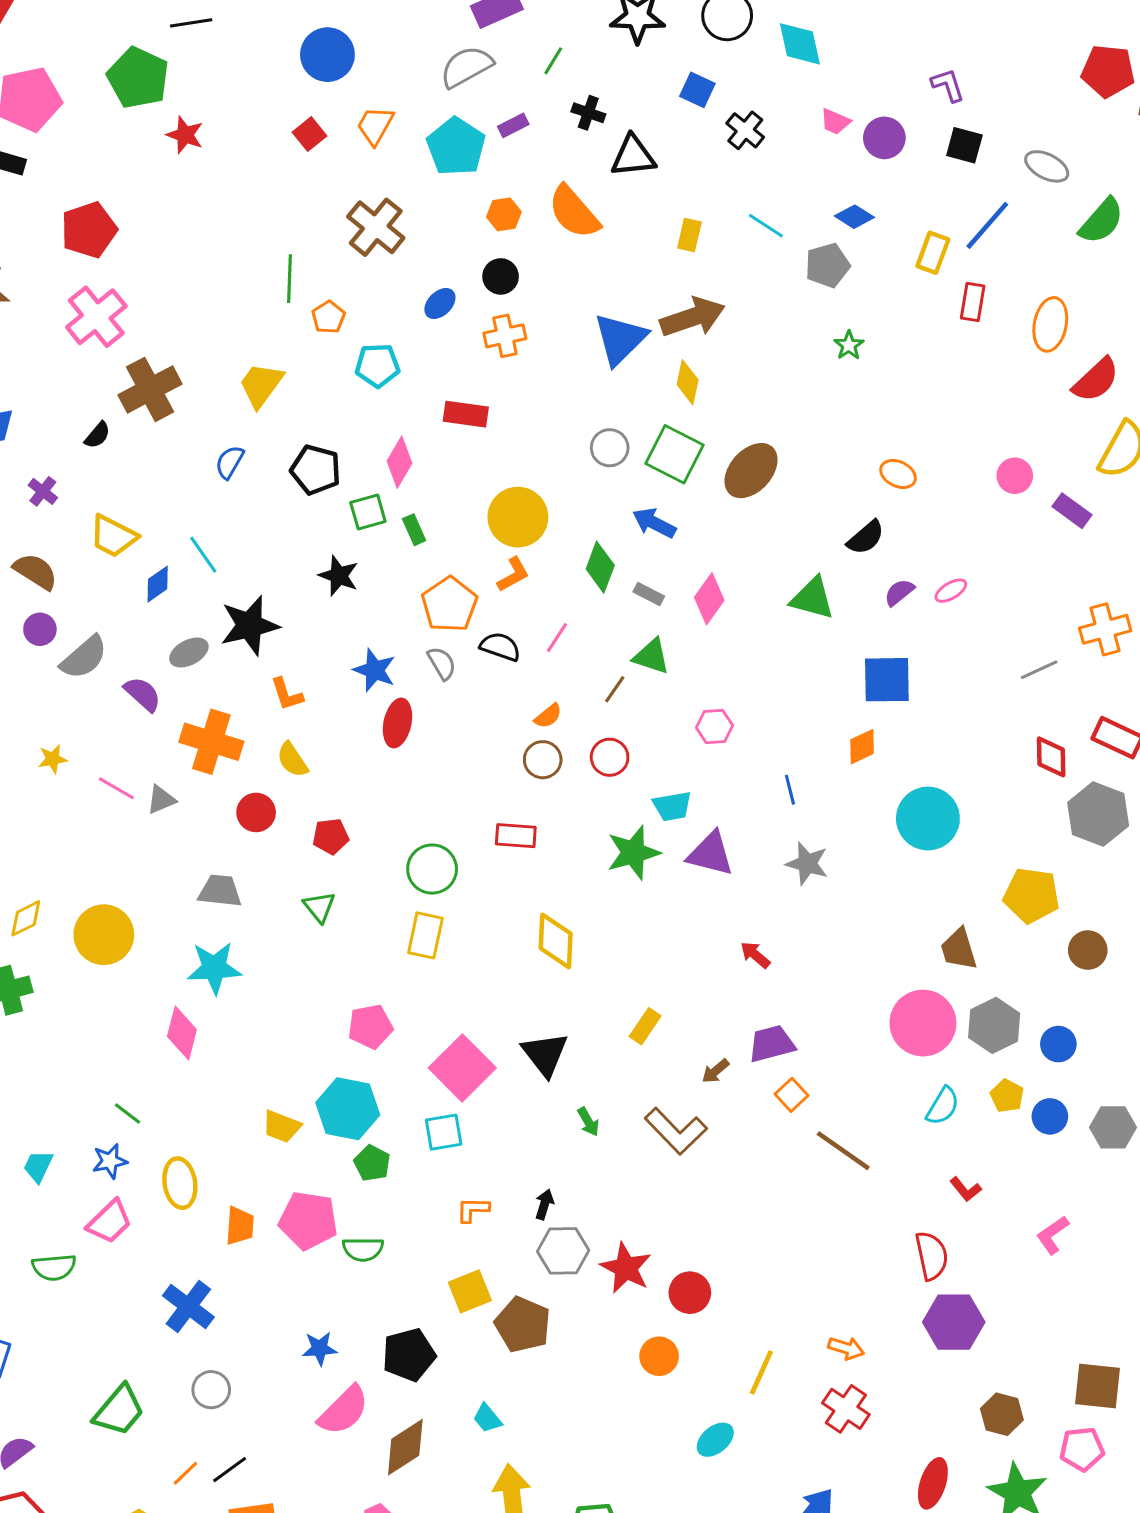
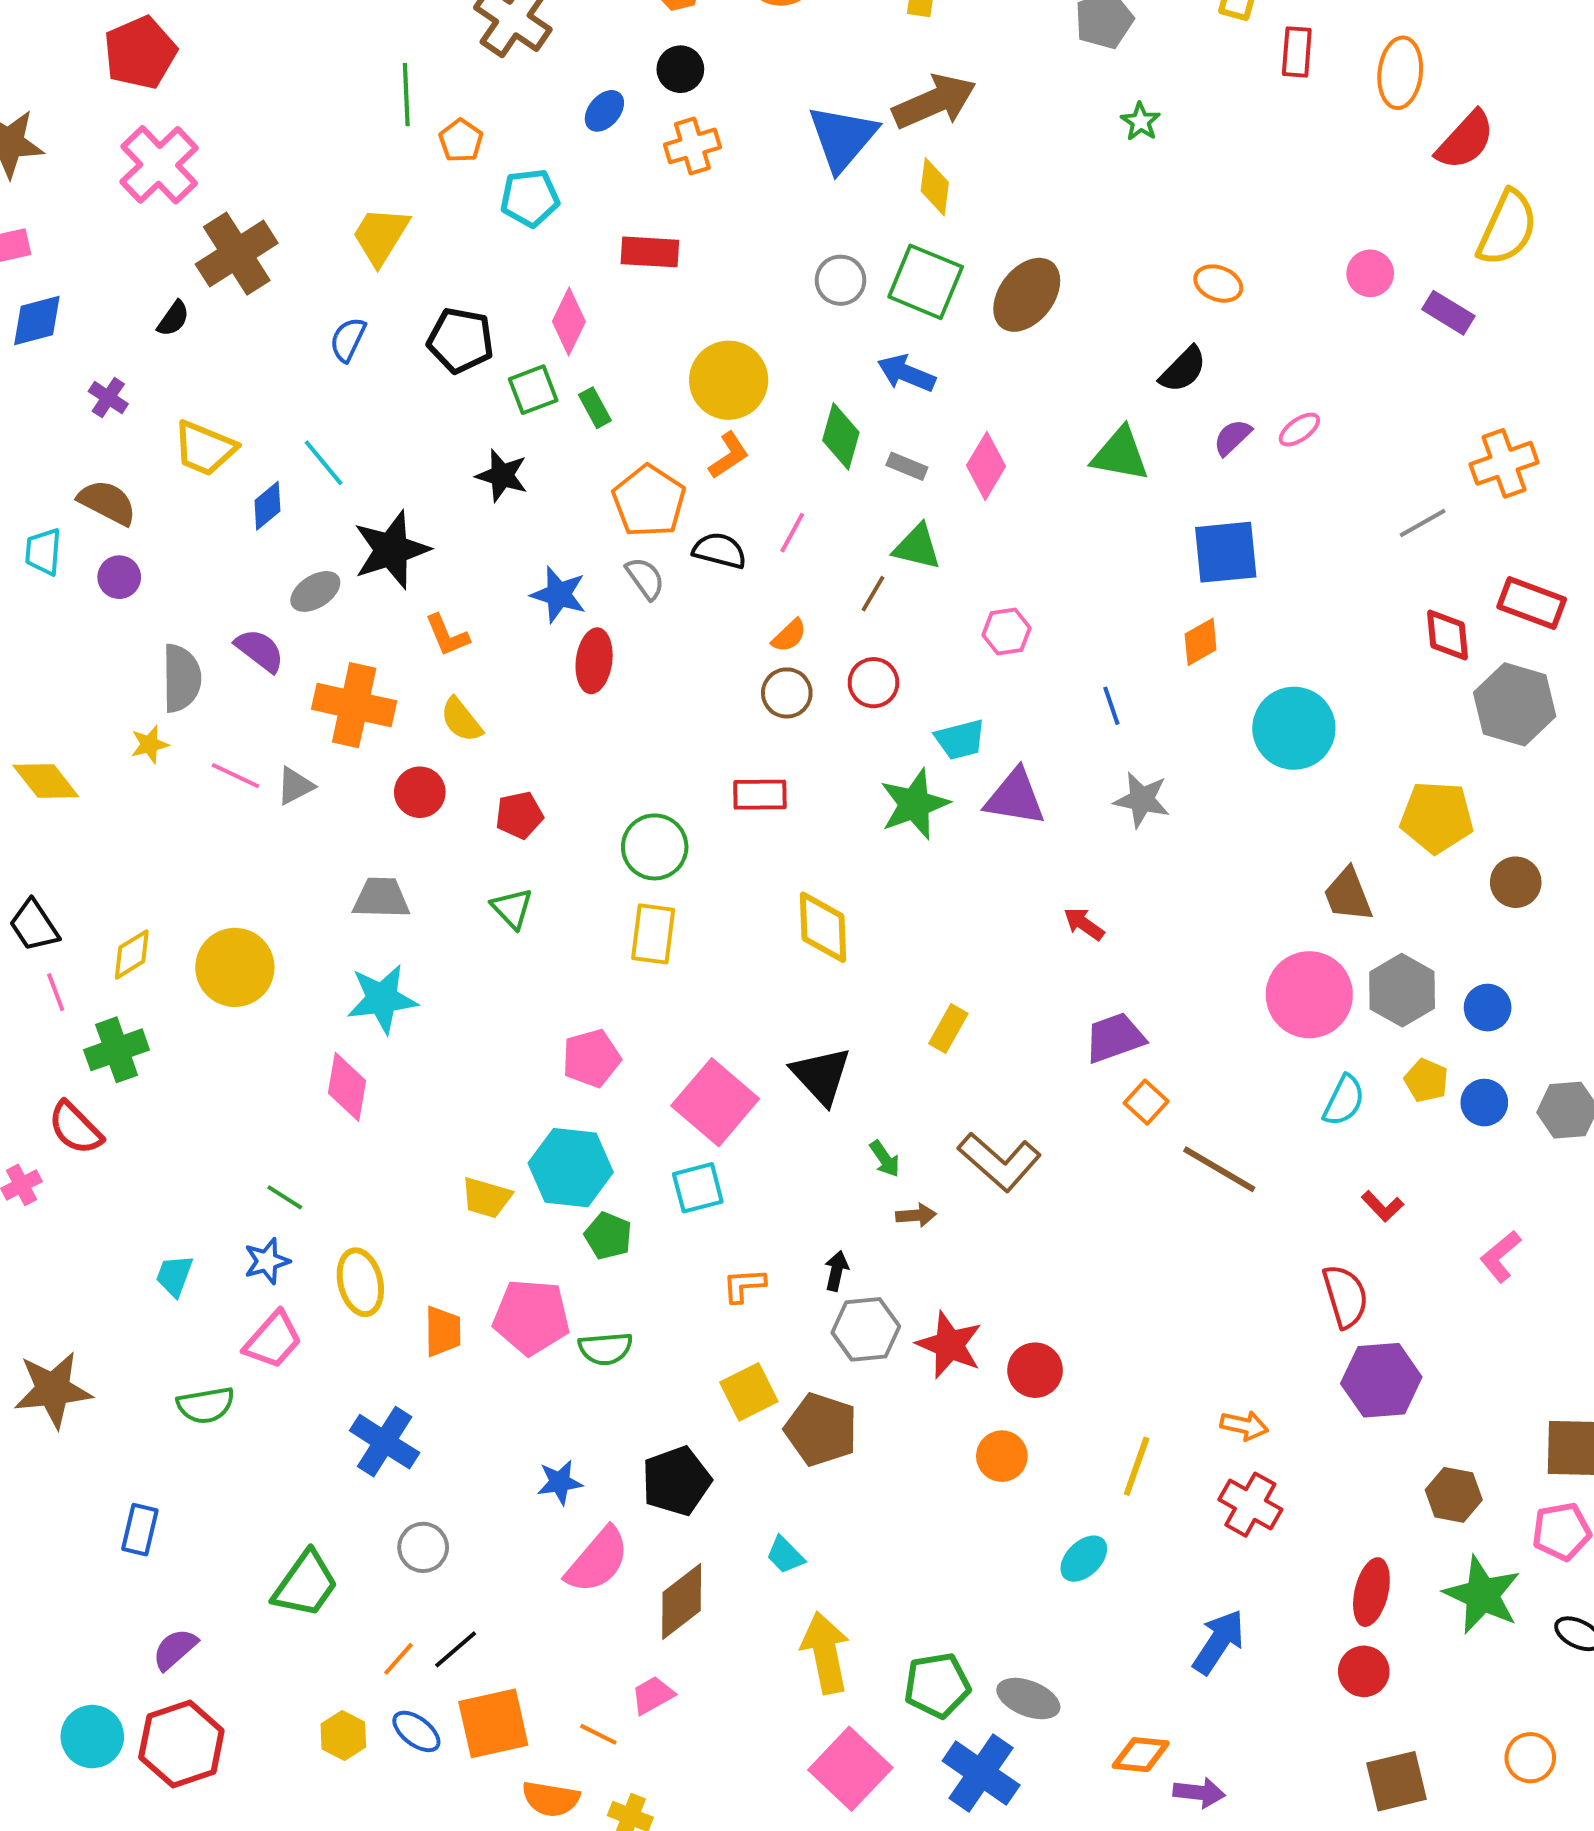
gray semicircle: (84, 657) -> (181, 678), moved, turned -45
brown arrow: (715, 1071) -> (916, 1215), moved, turned -140

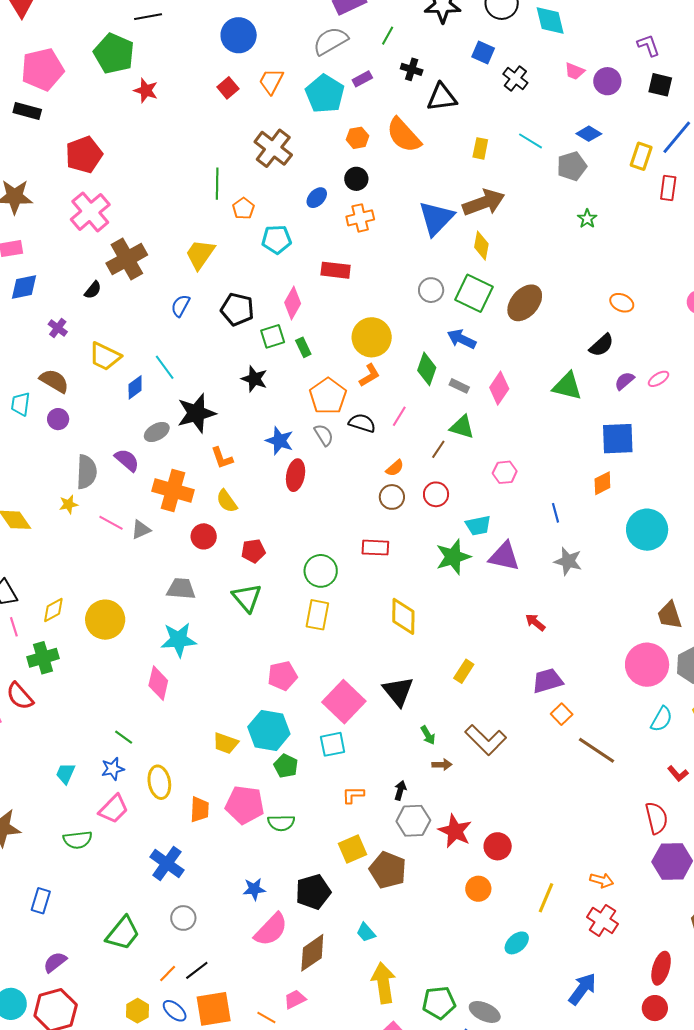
green triangle: (512, 908) -> (247, 598), size x1.4

